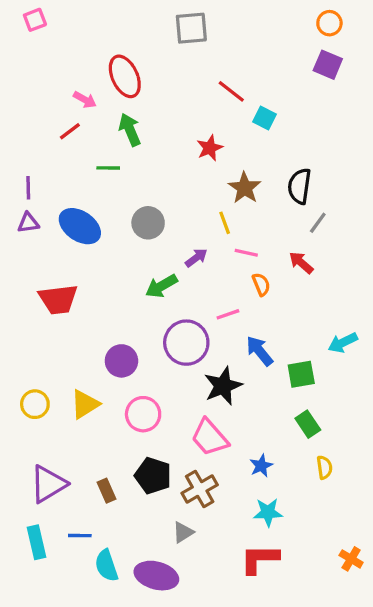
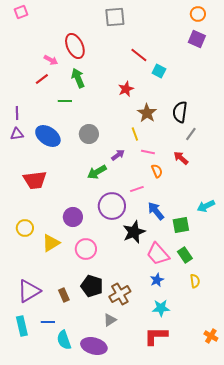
yellow circle: (35, 404) -> (25, 228), moved
pink trapezoid: (210, 437) -> (158, 254), moved

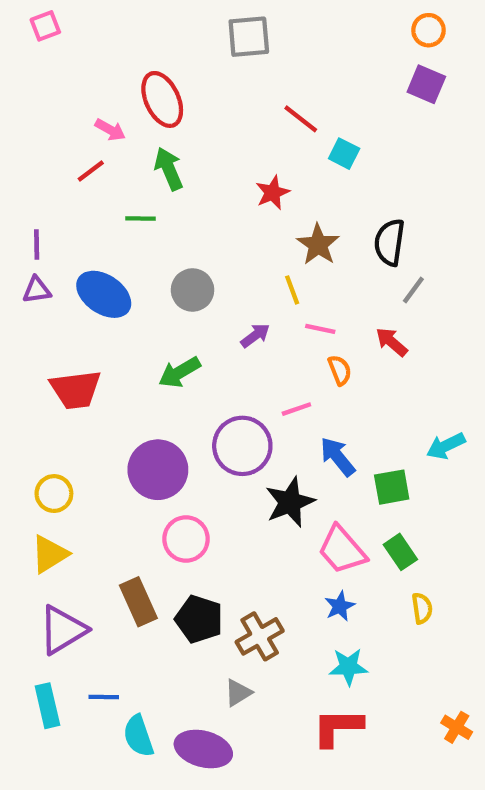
green arrow: (97, 172) -> (180, 372), moved
purple circle: (73, 217) -> (158, 470), size x1.4
yellow triangle: (51, 243) -> (50, 554), moved
brown rectangle: (64, 295) -> (138, 602), moved, size x1.5

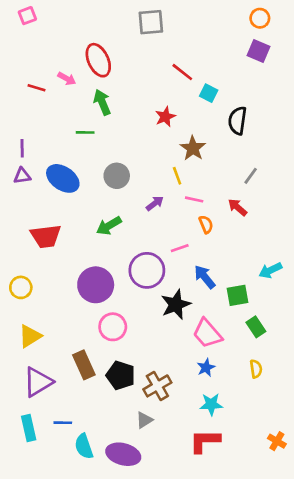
red line: (91, 171) -> (37, 88), moved, turned 54
black semicircle: (390, 242) -> (238, 121), moved
yellow circle: (54, 494) -> (21, 287), moved
green rectangle: (400, 552) -> (256, 327), moved

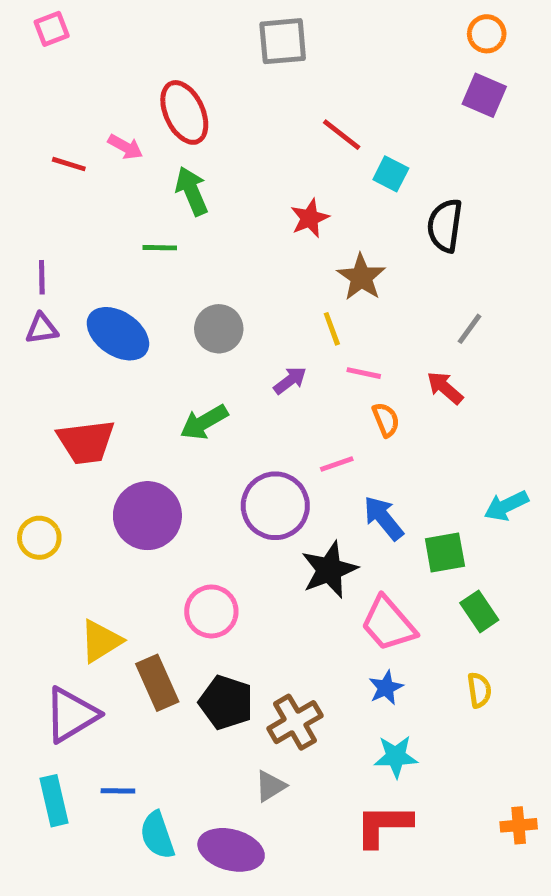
purple circle: (96, 285) -> (147, 516), moved
yellow triangle: (30, 336) -> (101, 641), moved
orange cross: (277, 441) -> (519, 825), turned -36

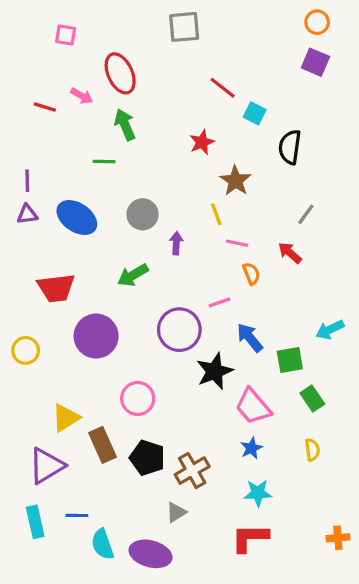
pink square: (52, 29) -> (66, 35), moved, turned 30
purple arrow: (290, 380) -> (176, 243), moved, turned -50

